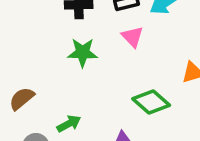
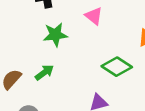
green arrow: (69, 124) -> (44, 72), moved

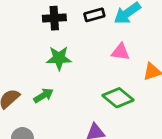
pink triangle: (94, 16) -> (120, 52), moved, turned -36

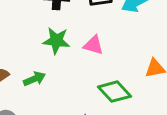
pink triangle: (120, 52) -> (93, 45), moved

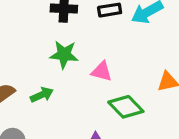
pink triangle: (93, 45) -> (102, 72), moved

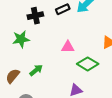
green star: (64, 55) -> (21, 39), moved

